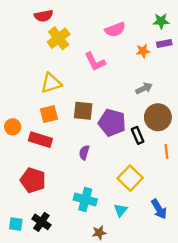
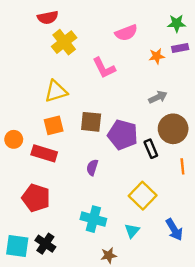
cyan square: (16, 224) -> (17, 246), size x1.5

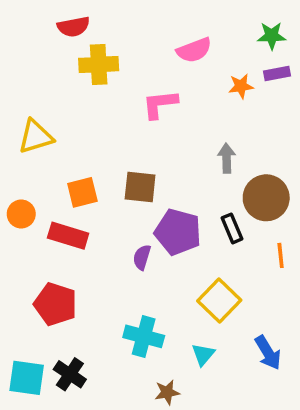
yellow cross: (64, 42) -> (99, 65), turned 35
pink L-shape: (104, 68) -> (160, 104), turned 110
yellow triangle: (56, 91) -> (36, 137), moved
gray arrow: (158, 97) -> (227, 158), moved, turned -66
purple pentagon: (123, 135) -> (178, 232), moved

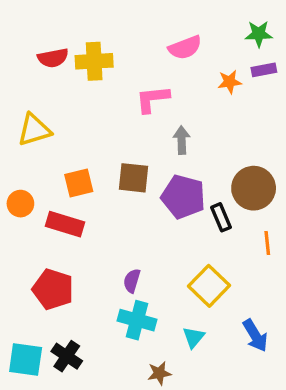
red semicircle: (73, 27) -> (53, 58), moved
gray arrow: (227, 158) -> (182, 140), moved
purple pentagon: (178, 232) -> (183, 197), moved
purple semicircle: (142, 257) -> (132, 281), moved

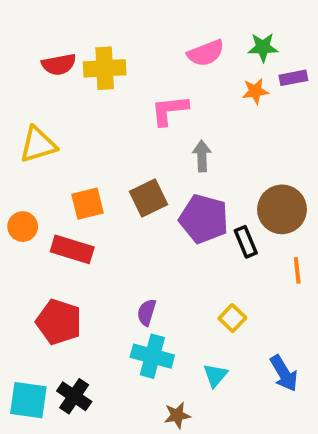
green star: (259, 34) -> (263, 47), moved
brown square: (134, 178) -> (149, 198), turned -32
yellow square: (209, 286) -> (232, 318), size x0.6

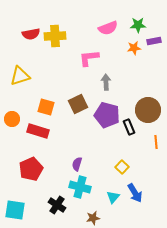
orange square: (87, 204) -> (46, 107), turned 30
red pentagon: (59, 322) -> (31, 169), turned 30
blue arrow: (284, 373) -> (135, 193), moved
black cross: (74, 396) -> (57, 205), moved

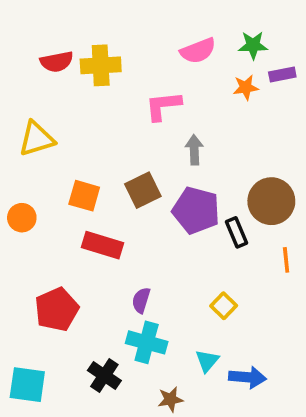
red rectangle: (38, 131) -> (103, 245), moved
blue arrow: (135, 193) -> (247, 377), moved, turned -54

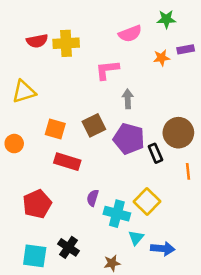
green star: (253, 45) -> (166, 19), moved
yellow square: (224, 306) -> (147, 201), size x1.5
cyan cross: (147, 342) -> (117, 214), moved
cyan square: (27, 385) -> (35, 256), moved

